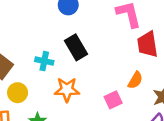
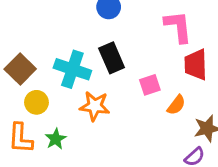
cyan cross: (44, 61) -> (72, 69), size x1.6
pink square: (113, 100) -> (150, 85), moved

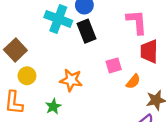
black rectangle: (112, 58) -> (87, 31), moved
cyan cross: (72, 69) -> (58, 19), moved
green star: (56, 139) -> (53, 106), moved

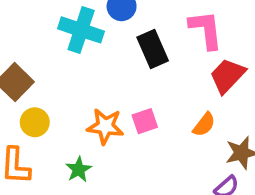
black rectangle: (87, 31) -> (153, 49), moved
red trapezoid: (149, 51) -> (227, 76), turned 45
pink square: (114, 65) -> (145, 121), moved

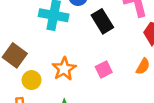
orange star: (105, 126) -> (64, 69), moved, turned -30

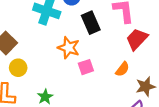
orange star: (64, 69) -> (69, 48), moved, turned -30

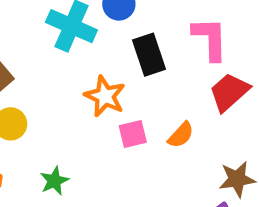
orange semicircle: (122, 69) -> (181, 135), moved

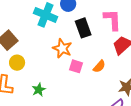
pink square: (133, 134) -> (76, 66), turned 32

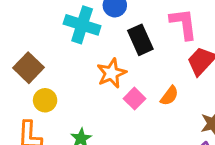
orange star: (62, 48) -> (111, 73), turned 30
pink square: (76, 66) -> (134, 99), turned 32

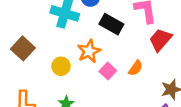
black rectangle: (140, 40) -> (111, 24), turned -35
yellow circle: (45, 100) -> (61, 66), moved

